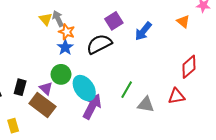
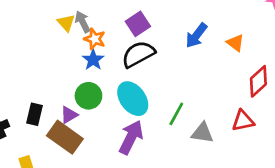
purple square: (114, 21) -> (138, 24), moved
orange triangle: (183, 22) -> (235, 43), moved
purple triangle: (46, 88) -> (69, 115), turned 48
cyan ellipse: (84, 88) -> (133, 99), moved

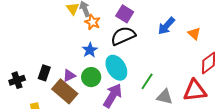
purple square: (138, 24) -> (125, 14), turned -30
blue star: (93, 60) -> (90, 50), moved
green circle: (88, 96) -> (91, 77), moved
red triangle: (243, 121) -> (195, 91), size x1.4

